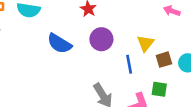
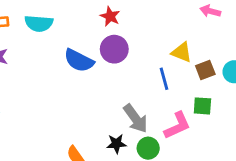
purple circle: (101, 39) -> (114, 49), moved
yellow triangle: (145, 43) -> (182, 52), turned -42

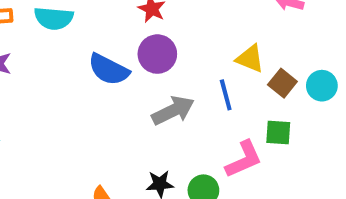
brown square: (205, 70) -> (282, 83), turned -30
gray arrow: (136, 119) -> (173, 111), moved, turned -80

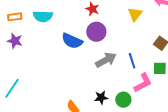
yellow triangle: (250, 59) -> (135, 14), moved, turned 49
blue line: (226, 95) -> (132, 61), moved

